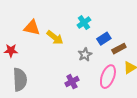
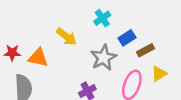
orange triangle: (32, 28) -> (38, 58), moved
gray star: (85, 55) -> (104, 58), size x1.5

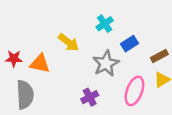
brown rectangle: (145, 50) -> (159, 56), moved

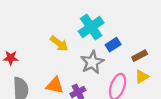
cyan cross: (105, 24) -> (91, 27), size x1.6
orange triangle: (40, 64) -> (55, 85), moved

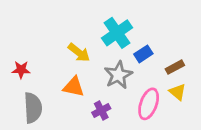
yellow triangle: (142, 77) -> (178, 92), turned -48
orange triangle: (55, 85) -> (74, 87), moved

